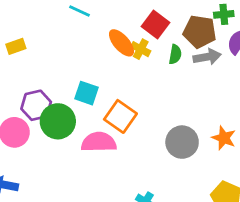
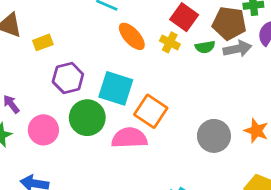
orange ellipse: (121, 43) -> (132, 36), moved
green semicircle: (175, 54) -> (205, 47), turned 72
cyan square: (86, 93) -> (116, 88), size x1.4
purple hexagon: (36, 105) -> (68, 78), moved

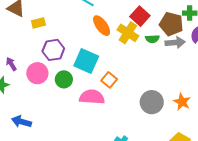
yellow cross: (170, 42) -> (128, 33), size x1.5
orange square: (151, 111) -> (109, 80), size x0.7
green circle: (87, 118) -> (64, 79), size x0.7
pink circle: (43, 130) -> (37, 73), moved

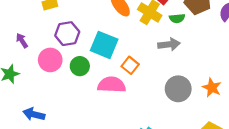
gray arrow: (175, 43) -> (169, 44), moved
purple arrow: (11, 64) -> (22, 41), moved

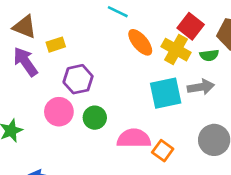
purple arrow: (22, 41) -> (25, 62), moved, size x1.6
cyan square: (104, 45) -> (166, 93), moved, turned -32
orange square: (130, 65) -> (163, 151), moved

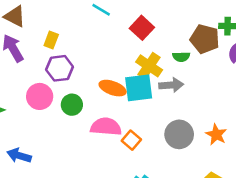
red square: (191, 26) -> (142, 28), moved
orange ellipse: (140, 42) -> (113, 88), moved, turned -35
yellow rectangle: (56, 45) -> (51, 40), moved, turned -56
yellow cross: (176, 50) -> (149, 66), moved

